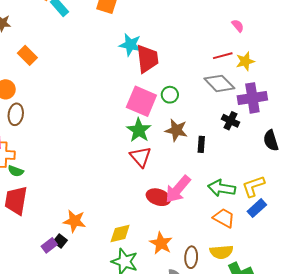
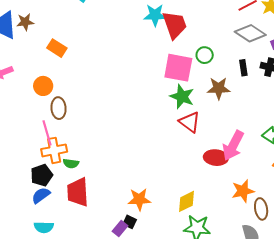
black rectangle: (201, 144) -> (243, 68), moved
orange star: (161, 243) -> (243, 191), moved, turned -30

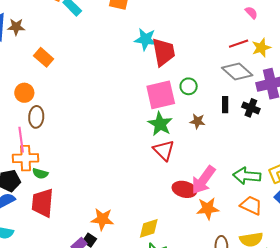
pink square: (178, 68) -> (161, 95), turned -32
brown star: (219, 88) -> (197, 121), size x0.7
orange star: (243, 191) -> (208, 209), moved

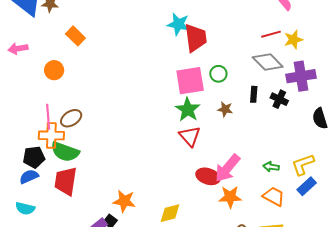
brown ellipse: (36, 117) -> (71, 118), moved, turned 50
green semicircle: (40, 173) -> (65, 152), size x1.8
green arrow: (247, 176) -> (271, 167), size x0.6

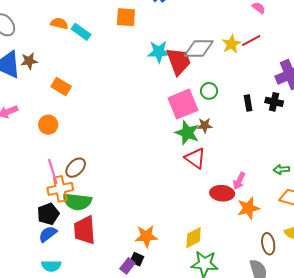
yellow star: (293, 40) -> (231, 44), moved
gray diamond: (268, 62) -> (199, 49), moved, turned -32
brown star: (225, 109) -> (205, 125), moved
pink arrow: (227, 168) -> (239, 181), size x0.6

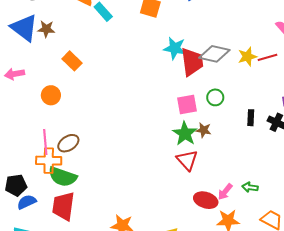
pink square: (183, 104) -> (187, 105), size x0.7
green arrow: (281, 169) -> (250, 187), moved
black pentagon: (48, 214) -> (16, 185), moved

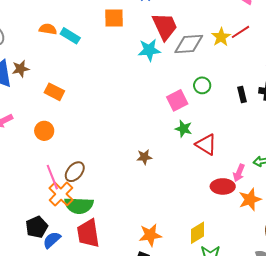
red trapezoid: (192, 62) -> (165, 26), moved
brown star: (204, 130) -> (144, 157), moved
green star: (185, 134) -> (184, 129), size x0.7
red triangle: (187, 160) -> (206, 144), moved
orange cross: (49, 161) -> (61, 194), turned -30

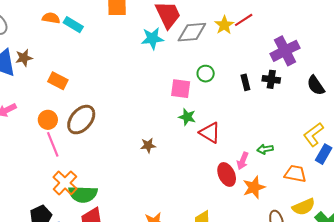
pink square: (177, 100) -> (181, 89), turned 35
brown ellipse: (75, 172) -> (81, 120), moved, size x1.4
pink line: (52, 177) -> (53, 144), moved
red ellipse: (223, 186) -> (227, 174), turned 65

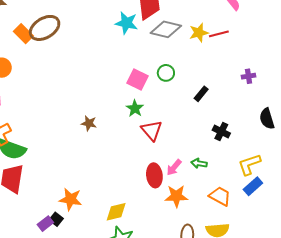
purple cross: (285, 51) -> (249, 76), size x0.5
black cross: (271, 79) -> (221, 132), moved
black rectangle: (245, 82) -> (201, 94), turned 35
brown ellipse: (81, 120) -> (45, 28), moved

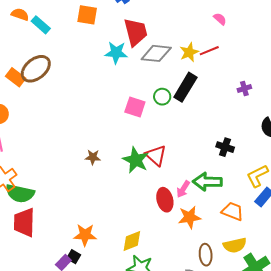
black rectangle: (201, 94) -> (185, 87), moved, size x1.8
green star: (135, 108) -> (136, 160), moved, size x1.5
green arrow: (199, 163) -> (207, 182), size x1.8

